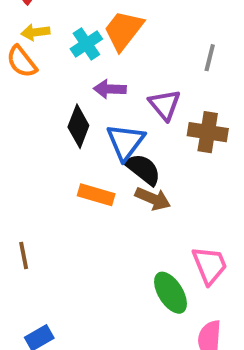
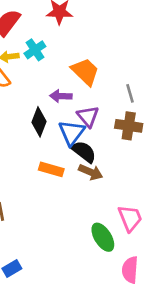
orange trapezoid: (124, 30) -> (85, 72), moved, turned 96
cyan cross: (86, 44) -> (35, 50), moved
gray line: (210, 58) -> (130, 93), moved, turned -30
purple triangle: (165, 105) -> (88, 116), moved

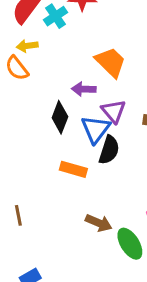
cyan cross: (35, 50) -> (56, 16), moved
black semicircle: (84, 152) -> (109, 150), turned 70
brown arrow: (91, 172) -> (99, 223), moved

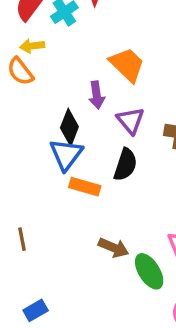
purple arrow: (84, 89) -> (97, 95), turned -100
blue triangle: (96, 129) -> (66, 154), moved

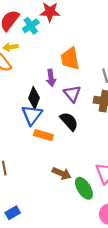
orange trapezoid: (127, 65) -> (70, 59), turned -145
black semicircle: (125, 165) -> (69, 121), turned -60

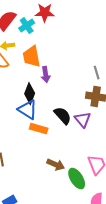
orange trapezoid: (70, 59) -> (32, 57), moved
purple triangle: (72, 94) -> (83, 120), moved
blue triangle: (32, 115) -> (28, 110), turned -35

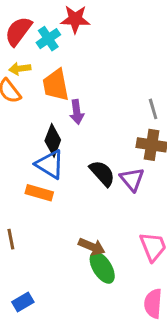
orange rectangle: (39, 129) -> (39, 193), moved
green ellipse: (77, 179) -> (102, 268), moved

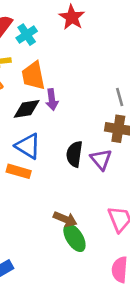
red star: (75, 19) -> (72, 17), moved, turned 30
black diamond: (53, 140) -> (27, 109), moved, turned 60
black semicircle: (102, 173) -> (74, 154), turned -130

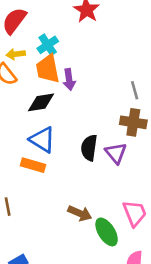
cyan cross: (27, 35) -> (48, 45), moved
purple arrow: (52, 100) -> (69, 80), moved
green ellipse: (74, 238) -> (107, 232), moved

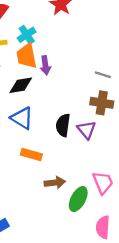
gray line: (135, 90) -> (103, 75), turned -56
orange rectangle: (33, 165) -> (31, 154), moved
brown arrow: (80, 213) -> (55, 183), turned -30
green ellipse: (107, 232) -> (78, 199), turned 60

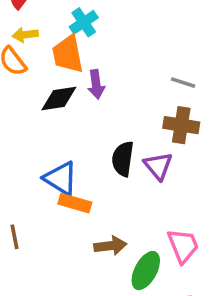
cyan cross: (27, 35) -> (84, 22), moved
purple arrow: (45, 65) -> (96, 84), moved
blue triangle: (22, 118) -> (61, 178), moved

